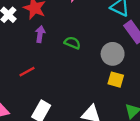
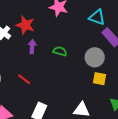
red line: (27, 72) -> (24, 79), turned 72

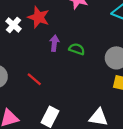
purple arrow: (32, 47) -> (54, 43), moved

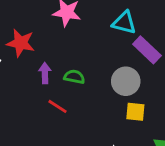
red line: (34, 79) -> (57, 106), moved

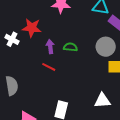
red line: (57, 106) -> (49, 67), moved

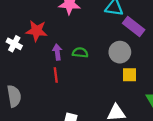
red line: (49, 67) -> (56, 75), turned 56

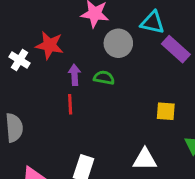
gray circle: (120, 52) -> (118, 43), moved

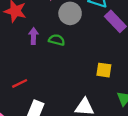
red line: (70, 104) -> (20, 83), moved, turned 63

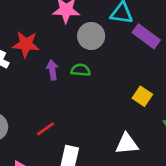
yellow square: (104, 70) -> (142, 96), turned 35

